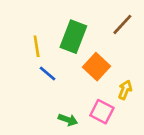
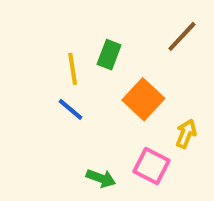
green rectangle: (73, 37) -> (109, 55), size x0.6
yellow line: (37, 46) -> (73, 69), moved

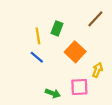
pink square: (152, 166) -> (79, 87), turned -30

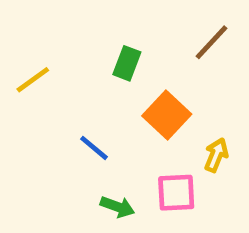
yellow line: (38, 36) -> (33, 80), moved, turned 63
blue line: (37, 57) -> (94, 148), moved

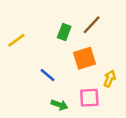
brown line: (211, 42) -> (92, 25), moved
orange square: (167, 115) -> (85, 58), turned 30

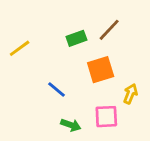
green rectangle: (64, 32) -> (76, 38), turned 49

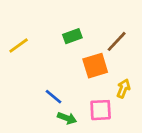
brown line: (109, 30) -> (117, 41), moved
blue line: (57, 90) -> (54, 97), moved

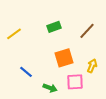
orange square: (95, 66) -> (64, 58), moved
blue line: (54, 97) -> (26, 72), moved

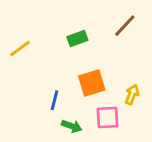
brown line: (87, 31) -> (125, 26), moved
blue line: (26, 72) -> (54, 100), moved, turned 64

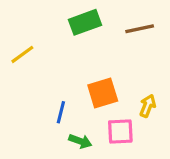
brown line: (125, 26) -> (140, 29), turned 35
green rectangle: (77, 39) -> (85, 22), moved, size x1.4

